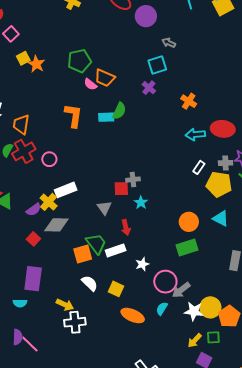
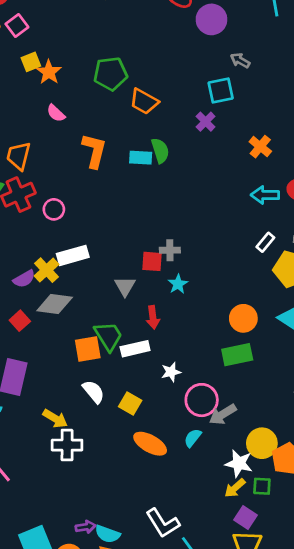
pink semicircle: (90, 84) -> (56, 113), moved
green semicircle: (119, 111) -> (160, 151), turned -48
white star: (194, 311) -> (239, 463), moved

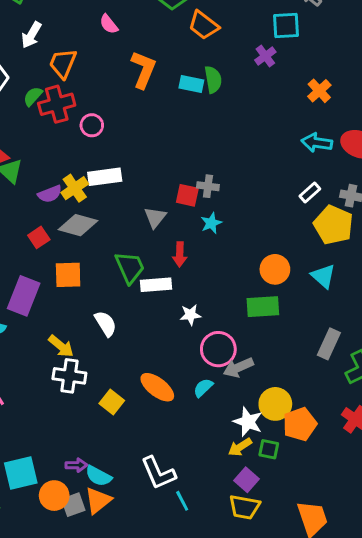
orange square: (88, 349) -> (68, 275), moved
yellow square: (130, 403) -> (112, 402), moved

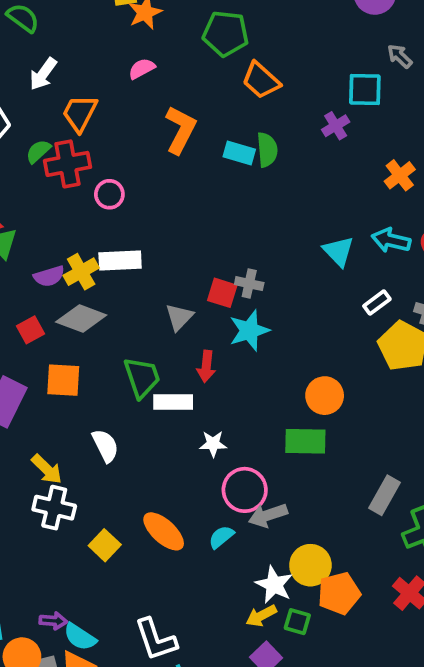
pink semicircle: (109, 24) -> (142, 69), turned 95
cyan star: (211, 223) -> (249, 330), size x1.5
cyan triangle: (323, 276) -> (338, 251), moved

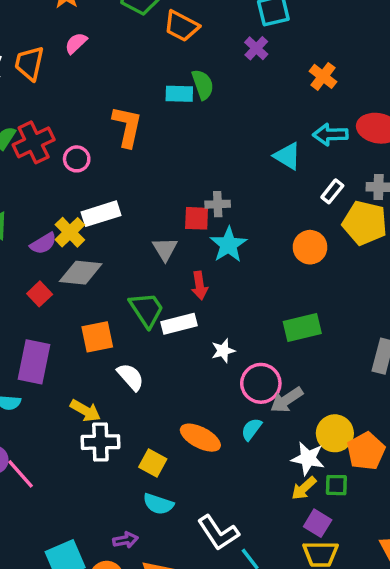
orange trapezoid: (80, 113) -> (29, 63), moved
orange L-shape: (181, 130) -> (127, 126), moved
orange square: (63, 380) -> (97, 337), moved
orange circle: (325, 396) -> (310, 247), moved
cyan semicircle: (80, 637) -> (158, 504), moved

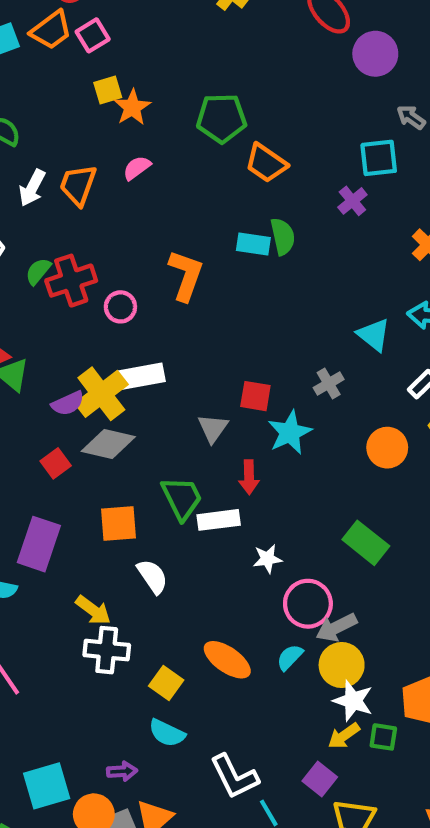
gray cross: (218, 204) -> (329, 384), moved, turned -35
yellow cross: (70, 232) -> (101, 394), size x1.4
green rectangle: (302, 327) -> (366, 543), turned 45
yellow circle: (335, 433) -> (342, 665), moved
purple square: (318, 523) -> (320, 779), moved

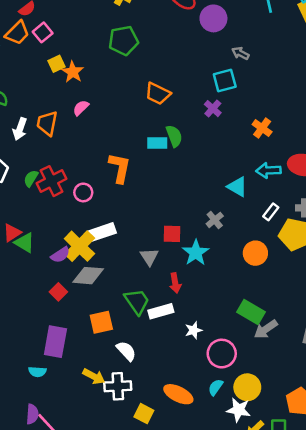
green pentagon: (222, 118) -> (124, 41), moved
gray arrow: (336, 627) -> (266, 329), moved
white cross: (107, 650) -> (118, 386), moved
white star: (353, 701) -> (239, 410), moved

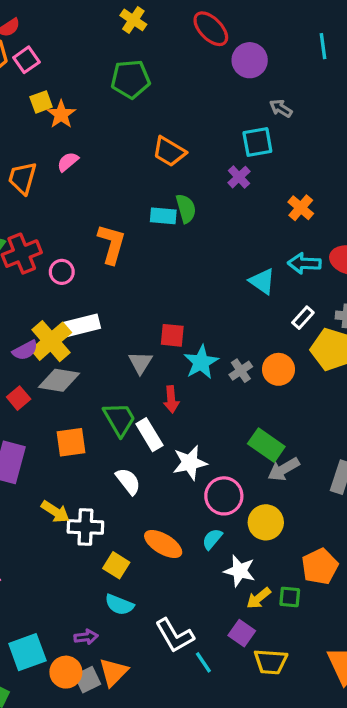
gray cross: (215, 220) -> (241, 371), moved
white rectangle: (161, 311) -> (149, 435), turned 70
white star: (194, 330) -> (190, 463), size x1.5
white semicircle: (126, 351) -> (128, 481), moved
yellow circle: (247, 387) -> (266, 522), moved

